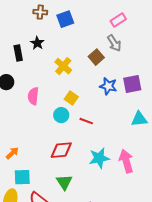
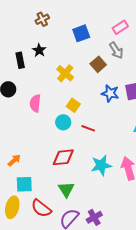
brown cross: (40, 12) -> (42, 19), turned -32
blue square: (65, 19) -> (81, 33), moved

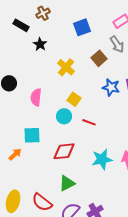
black rectangle: (20, 60) -> (21, 25), moved, turned -49
cyan square: (24, 184) -> (32, 135), moved
green triangle: (66, 189) -> (67, 183), turned 36

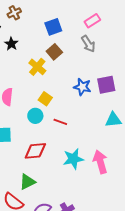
brown square: (99, 58) -> (54, 52), moved
green triangle: (67, 183) -> (27, 182), moved

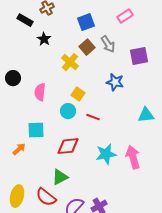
gray arrow: (88, 44) -> (108, 44), moved
purple square: (106, 85) -> (139, 56), moved

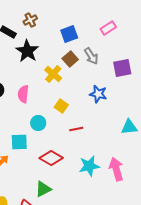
black star: (44, 39) -> (27, 51), size x1.6
pink semicircle: (40, 92) -> (23, 94), moved
cyan circle: (68, 111) -> (38, 123), moved
red line: (93, 117) -> (76, 129), turned -32
red diamond: (68, 146) -> (51, 158), turned 35

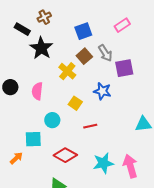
purple square: (122, 68) -> (124, 68), moved
blue star: (98, 94) -> (102, 91), moved

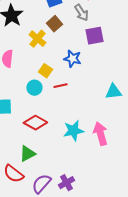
gray arrow: (105, 53) -> (81, 13), moved
cyan circle: (52, 120) -> (34, 88), moved
red line: (90, 126) -> (60, 86), moved

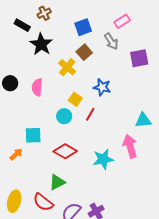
purple square: (94, 36) -> (139, 58), moved
red line: (60, 86) -> (90, 114), turned -48
pink arrow: (100, 134) -> (130, 146), moved

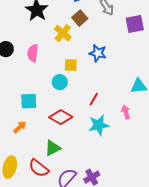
yellow square: (75, 99) -> (71, 65), turned -32
red line: (90, 114) -> (94, 99), moved
pink arrow: (130, 146) -> (126, 112), size x0.6
orange arrow: (16, 154) -> (20, 127), moved

